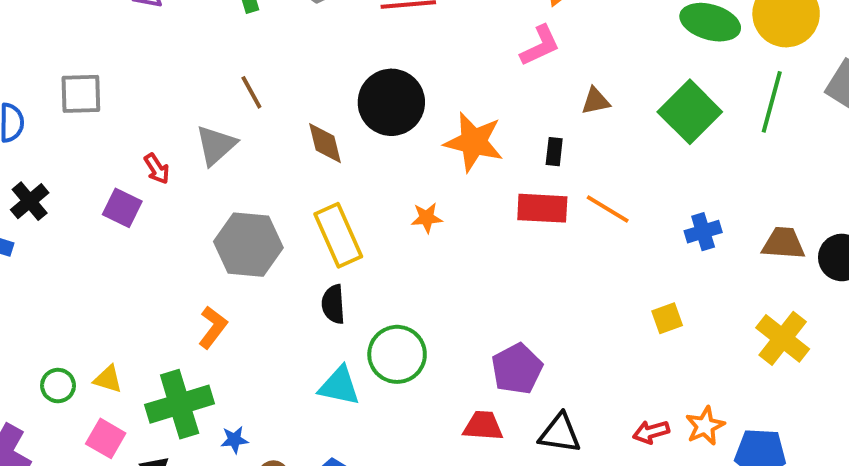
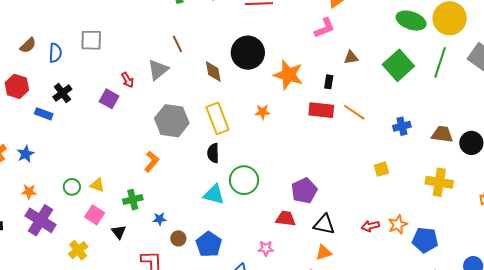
yellow cross: (783, 338) -> (439, 182), turned -32
green cross: (180, 404) -> (133, 200), size x0.6

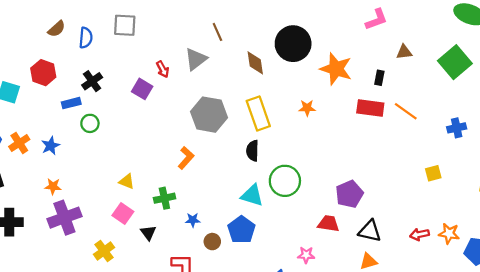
blue rectangle: (44, 114) -> (71, 103), turned -36
green circle: (72, 187) -> (90, 123), moved
purple cross: (41, 220) -> (64, 218), turned 36
orange star: (398, 224) -> (449, 234), turned 30
blue pentagon: (209, 244) -> (241, 230), moved

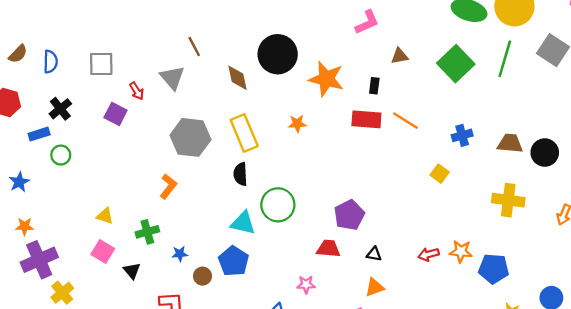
gray square: (125, 25) -> (101, 64), moved
gray triangle: (196, 59) -> (172, 78), turned -30
yellow square: (433, 173) -> (440, 174), moved, turned -35
black triangle: (370, 231) -> (374, 254), size x0.6
yellow cross: (104, 251) -> (62, 293), moved

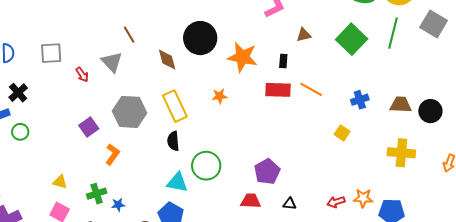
purple square: (116, 114) -> (89, 127), moved, turned 30
blue star: (180, 254) -> (118, 205), moved

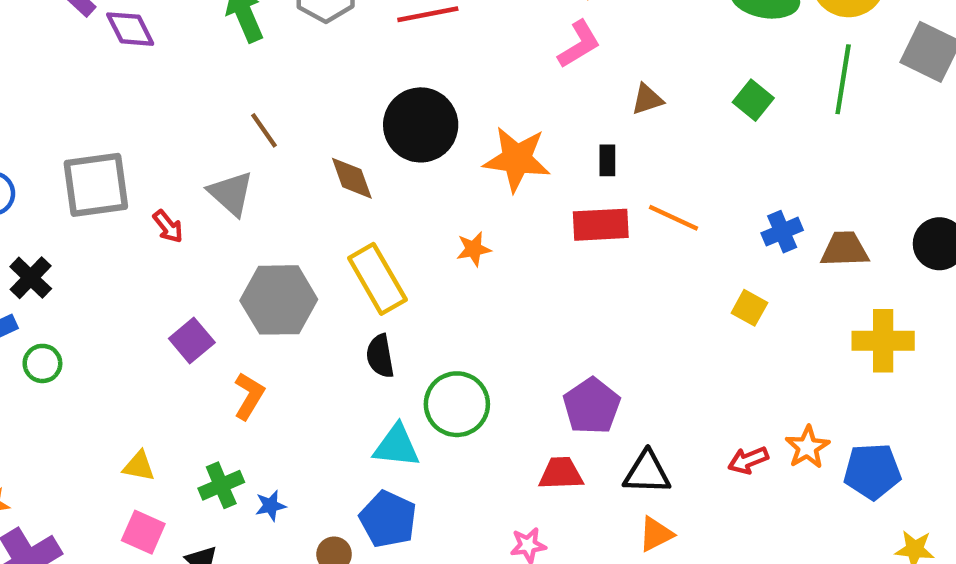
green square: (352, 39) -> (753, 100), size x0.6
gray square: (51, 53) -> (96, 185), size x1.4
brown trapezoid: (401, 105) -> (845, 249), moved
orange star: (363, 198) -> (807, 447), turned -30
black triangle: (290, 204) -> (647, 473), size x1.6

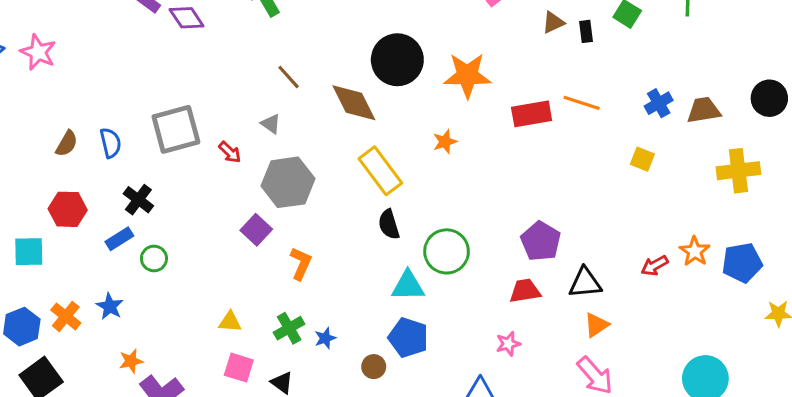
black rectangle: (607, 160) -> (586, 31), moved
brown diamond: (352, 178) -> (354, 103), size x1.4
gray triangle: (231, 193) -> (271, 124), size x0.6
gray hexagon: (279, 300) -> (288, 182), moved

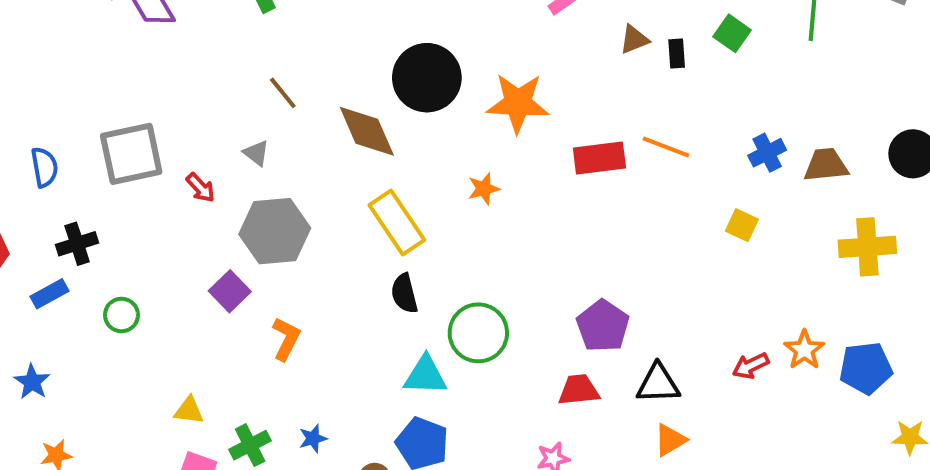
black cross: (138, 200) -> (77, 244), turned 32
green circle: (154, 258) -> (121, 315), moved
green cross: (289, 328) -> (250, 445), moved

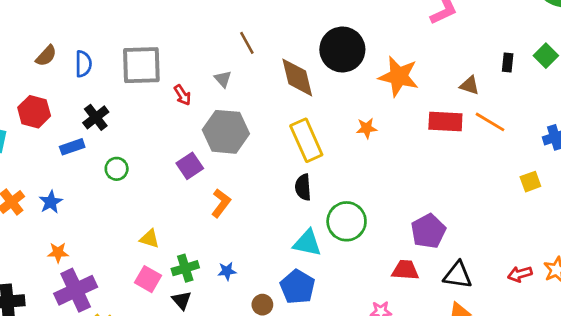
brown triangle: (634, 39) -> (470, 85), moved, turned 30
yellow square: (742, 225) -> (530, 182), turned 35
black cross: (77, 244) -> (96, 117), turned -30

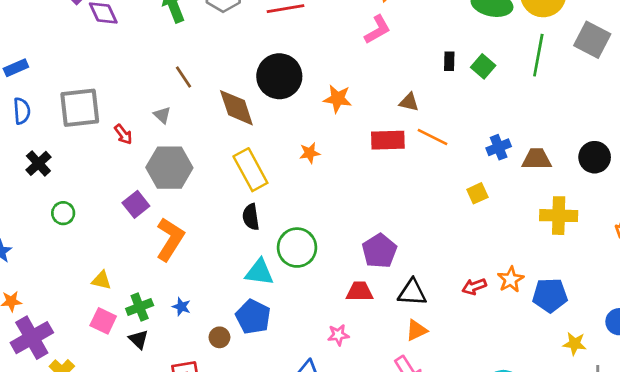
black rectangle: (508, 62) -> (449, 61), moved
orange star: (399, 76) -> (338, 99), size x0.7
blue rectangle: (72, 147) -> (16, 68), moved
orange L-shape: (221, 203) -> (170, 239), size x1.5
blue star: (227, 271) -> (181, 307), turned 30

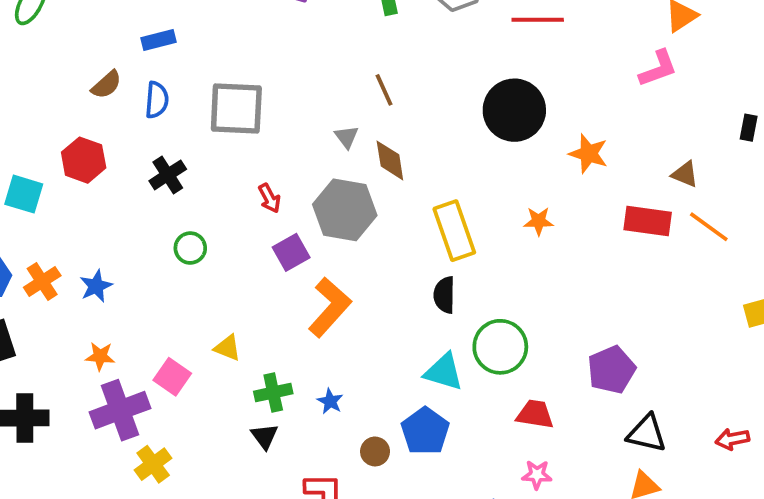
brown diamond: (236, 108) -> (390, 160), moved, size x0.7
red arrow: (123, 134) -> (269, 198), moved
red trapezoid: (359, 292) -> (535, 414), moved
pink square: (103, 321) -> (172, 377), moved

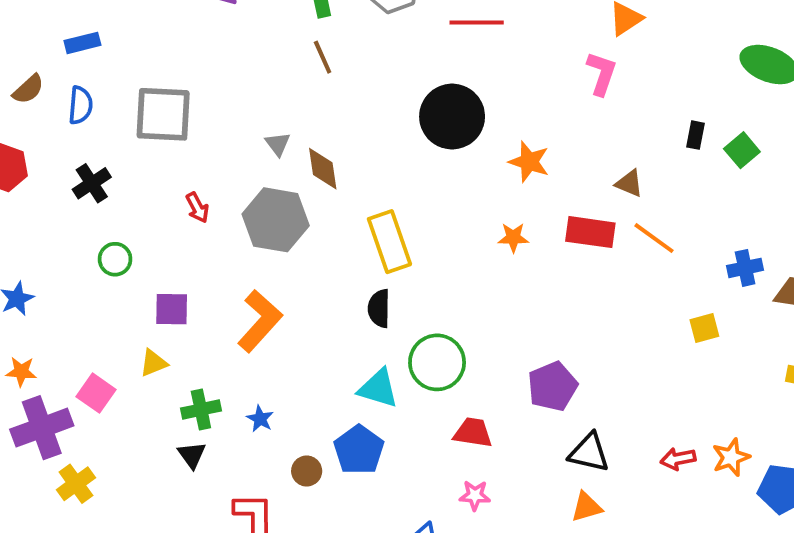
pink L-shape: (658, 68) -> (602, 73), turned -51
brown line: (384, 90) -> (323, 57), moved
orange star: (539, 221) -> (513, 238), moved
purple square: (291, 252) -> (172, 309), moved, turned 30
yellow triangle: (227, 348) -> (154, 363), turned -44

